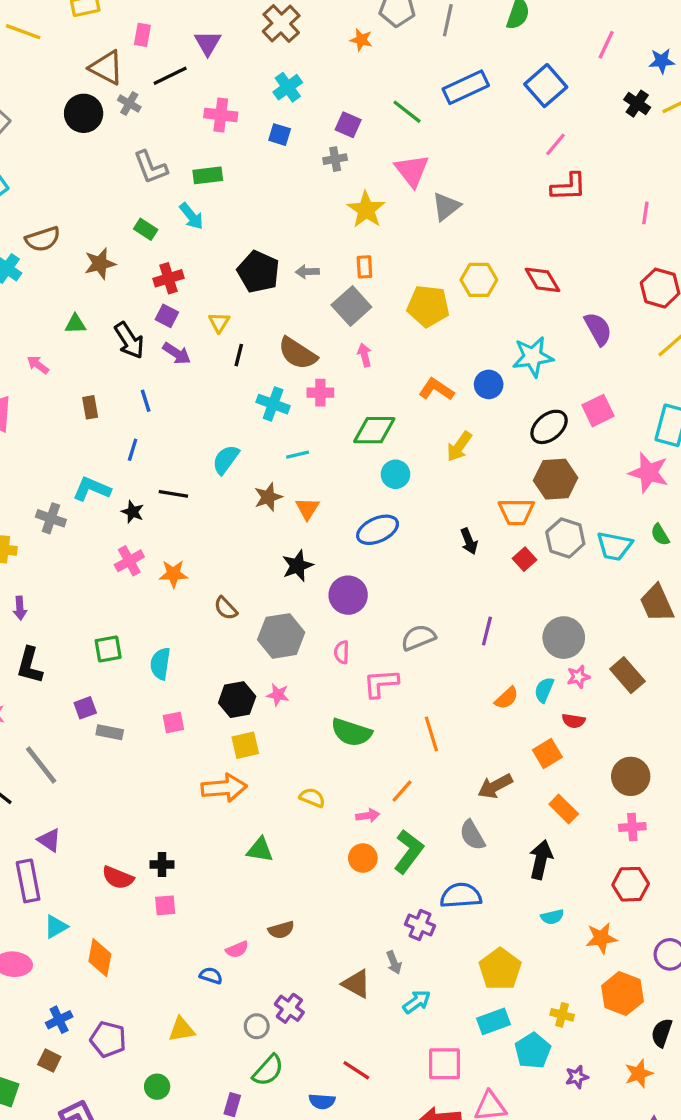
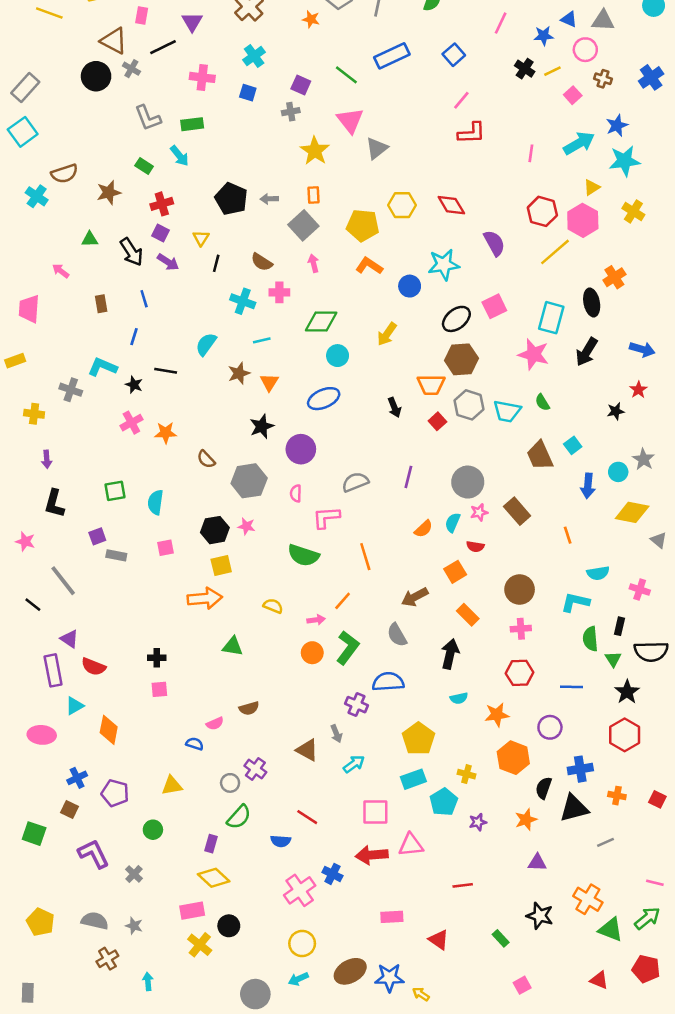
blue square: (546, 86) -> (454, 55), size x0.7
brown semicircle: (298, 353) -> (262, 262), size x0.7
orange L-shape: (436, 389) -> (369, 266), moved
red semicircle: (118, 878) -> (94, 667), moved

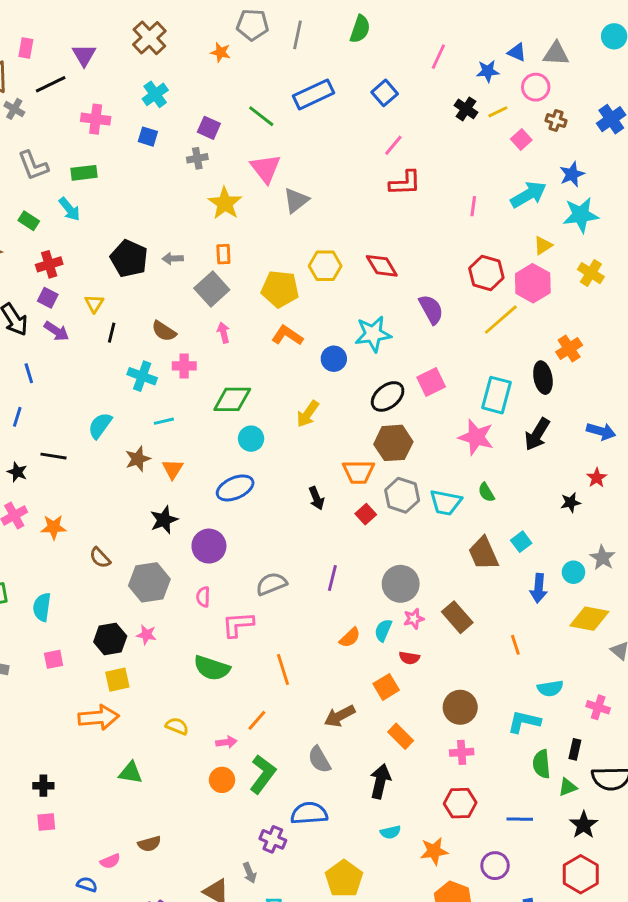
green triangle: (613, 659) -> (568, 787), turned 42

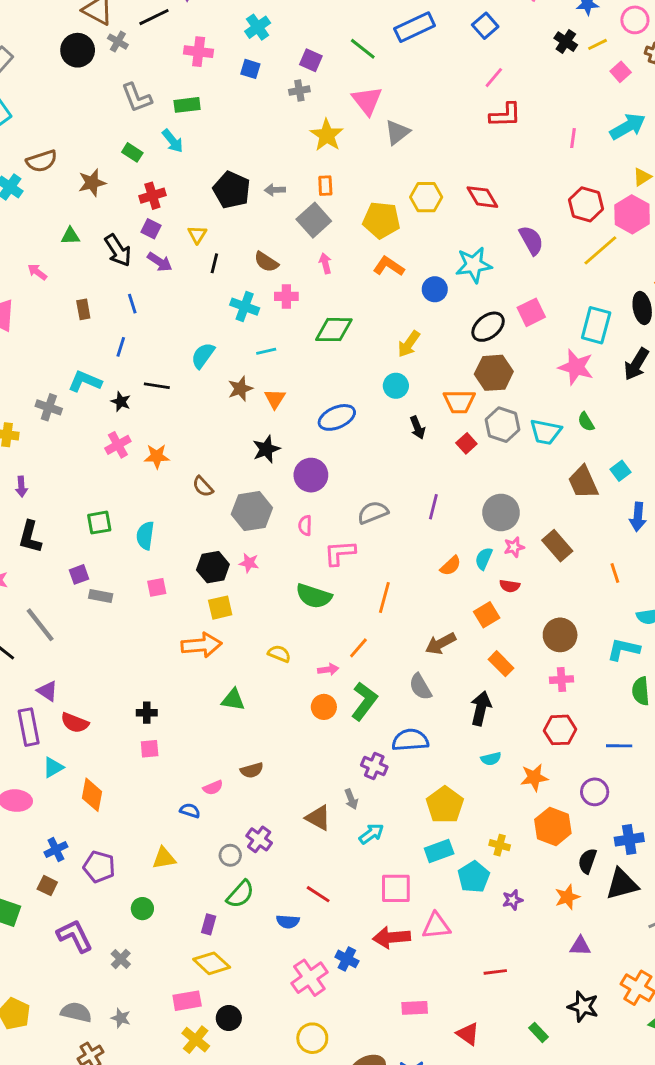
cyan circle: (251, 439) -> (396, 386), moved
orange line: (283, 670) -> (384, 597), turned 32

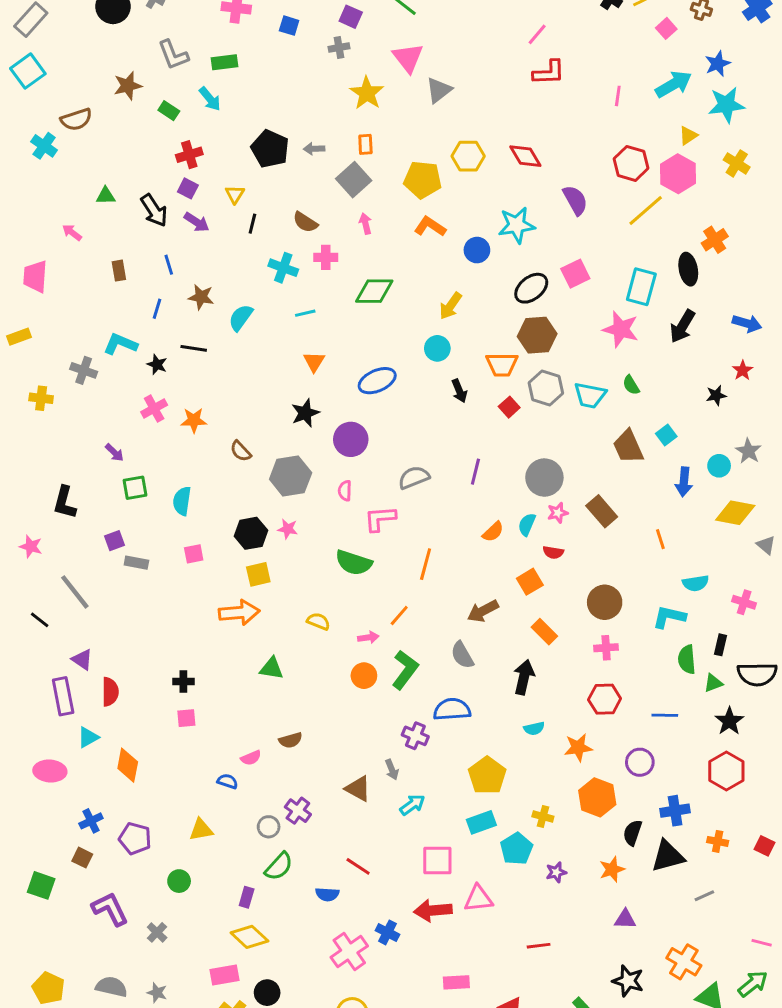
brown star: (92, 183) -> (128, 86), moved
brown star: (240, 389) -> (201, 297), moved, turned 30
purple arrow: (21, 487) -> (114, 453), moved, turned -42
red semicircle: (75, 723) -> (110, 692), turned -112

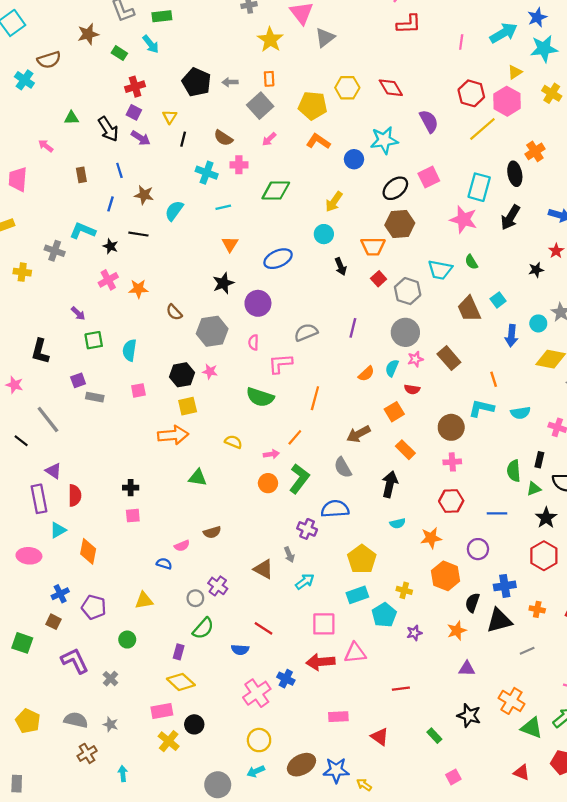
pink arrow: (365, 224) -> (269, 139), turned -120
gray hexagon: (546, 388) -> (408, 291), moved
cyan L-shape: (669, 617) -> (481, 408), moved

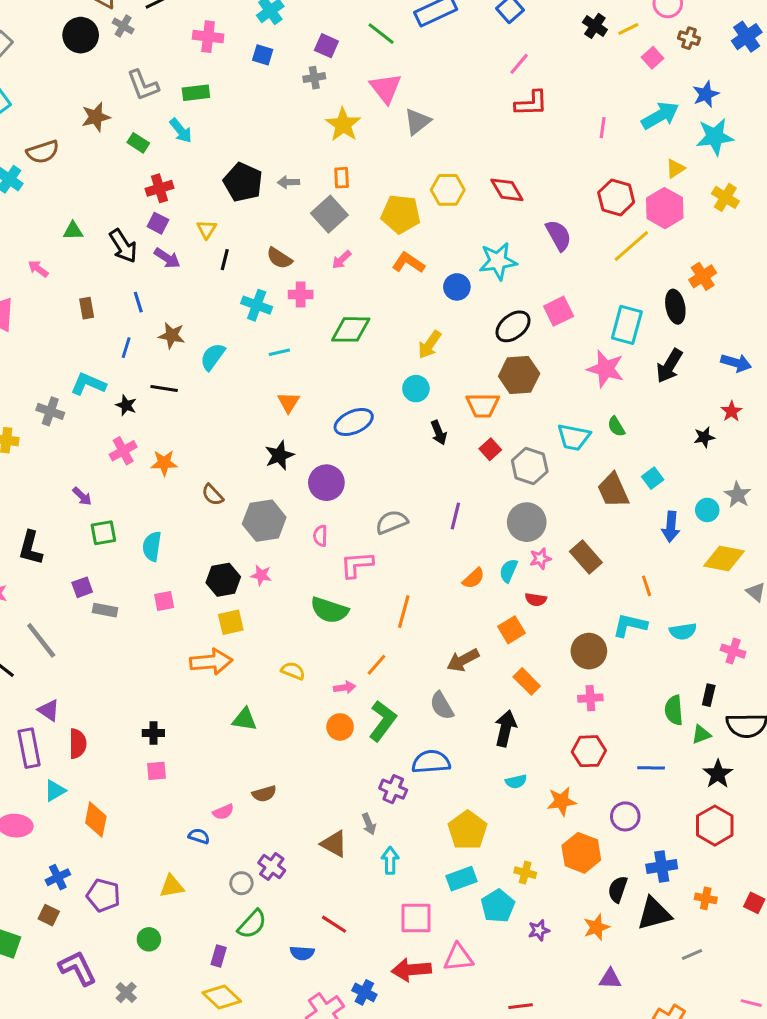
cyan arrow: (305, 581) -> (390, 860), turned -54

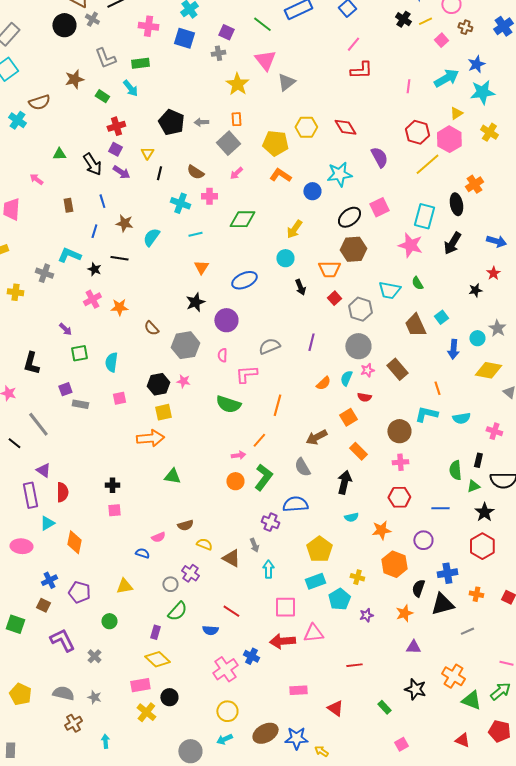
blue square: (263, 55) -> (184, 38), size x1.5
yellow semicircle: (293, 671) -> (204, 544), moved

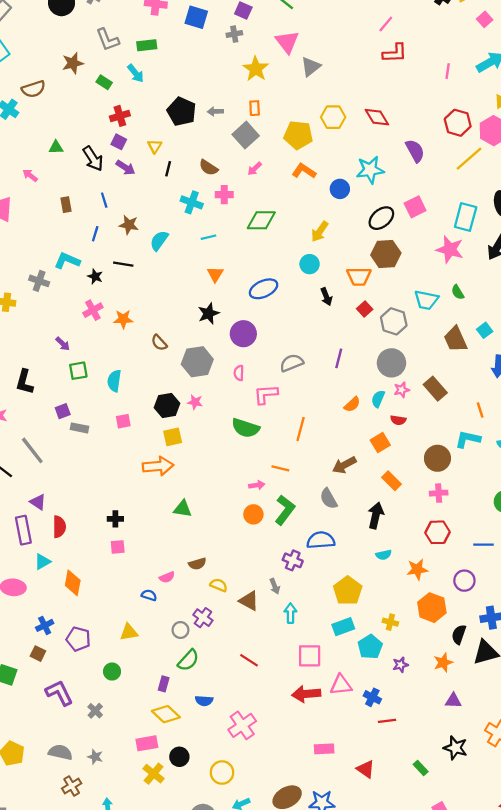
orange line: (259, 440) -> (280, 468), turned 63
blue semicircle: (210, 630) -> (204, 701), moved
blue cross: (251, 656) -> (372, 697), moved
yellow circle: (227, 711) -> (222, 773), moved

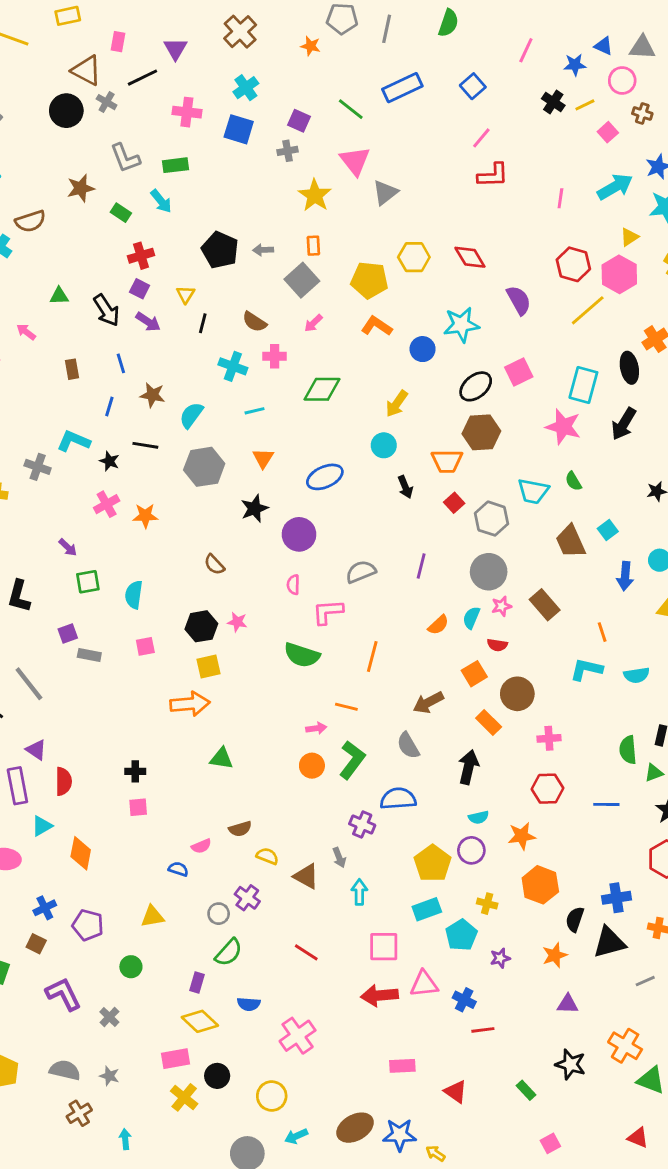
brown semicircle: (159, 343) -> (214, 565), moved
gray hexagon: (197, 362) -> (204, 467), moved
brown circle: (437, 458) -> (517, 694), moved
purple circle: (464, 581) -> (471, 850), moved

